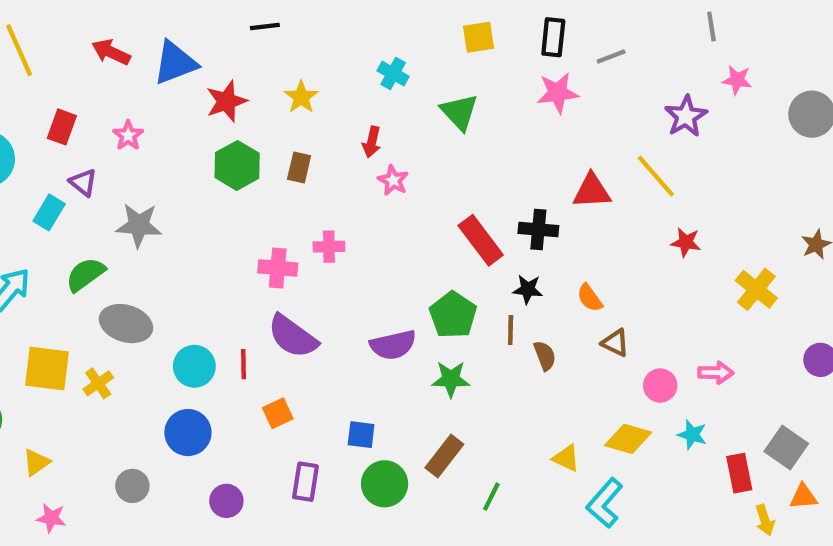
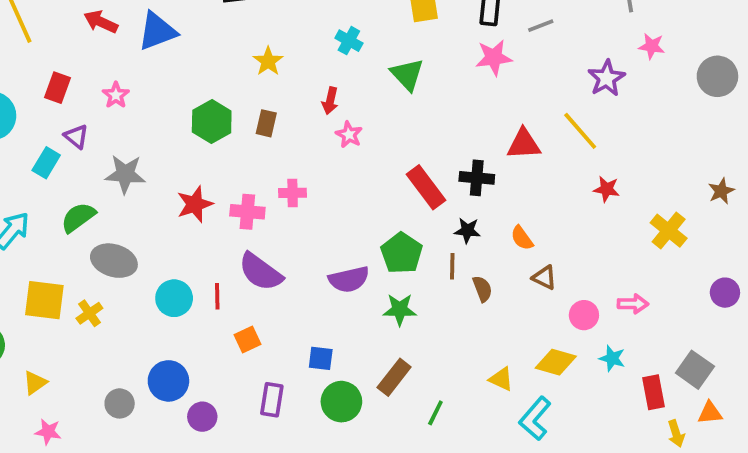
red star: (226, 101) -> (195, 204), moved
blue circle: (188, 433) -> (168, 381), moved

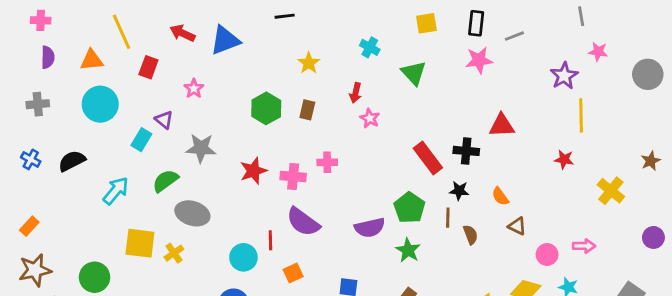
red rectangle: (58, 88) -> (148, 67), moved
yellow line: (580, 131) -> (581, 115), moved, turned 40
cyan circle: (174, 298) -> (243, 257), moved
green star: (400, 309) -> (408, 250), turned 30

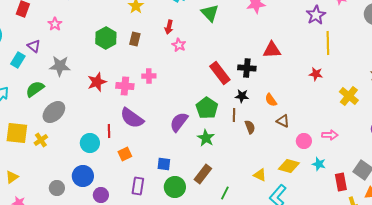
gray ellipse: (192, 213) -> (54, 112), turned -60
purple semicircle: (370, 228) -> (179, 122), turned 140

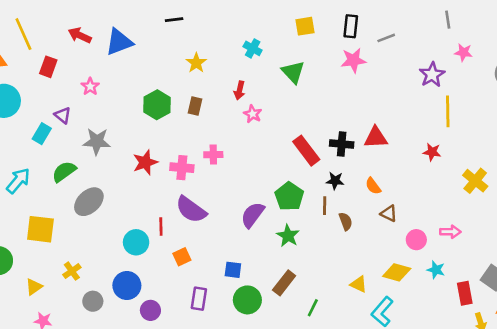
red triangle: (272, 50) -> (376, 138), moved
yellow cross: (41, 140) -> (72, 271), moved

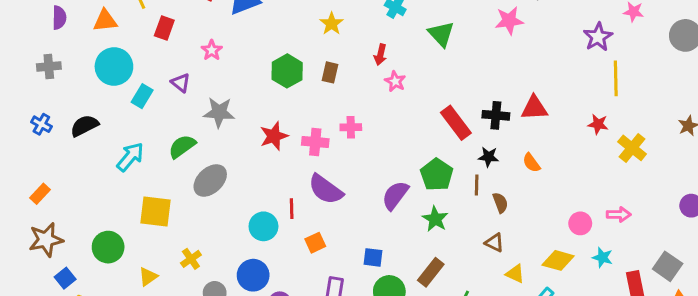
cyan rectangle: (42, 134) -> (142, 96), moved
yellow cross: (475, 181) -> (632, 148), moved
brown triangle: (389, 213) -> (494, 243), moved

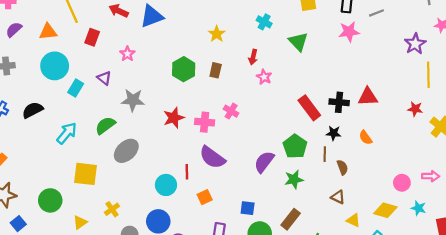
purple semicircle: (59, 18) -> (14, 30), turned -133
pink cross: (351, 127) -> (231, 111), turned 32
green star: (435, 219) -> (294, 179), turned 30

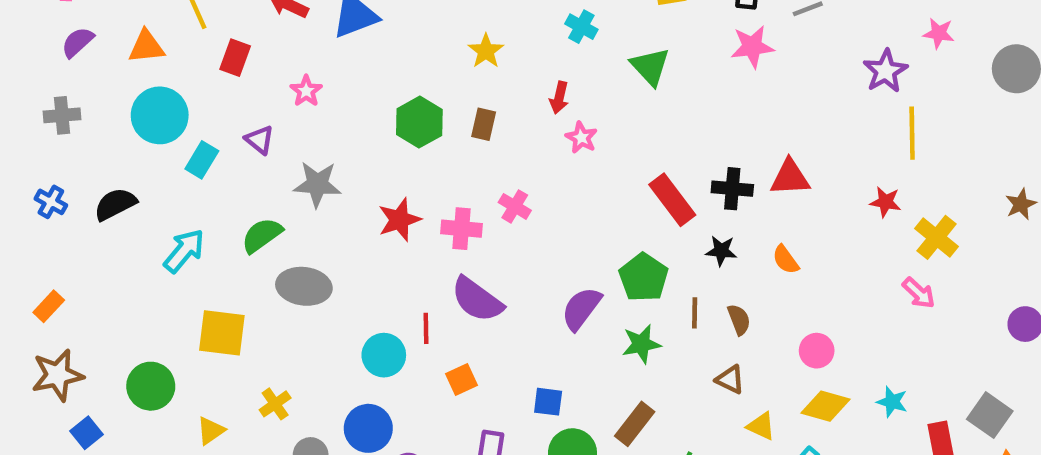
gray ellipse: (126, 151) -> (304, 286), turned 50
brown line: (325, 154) -> (695, 313), moved
pink arrow: (431, 176) -> (919, 293), moved, turned 42
pink circle: (402, 183) -> (817, 351), moved

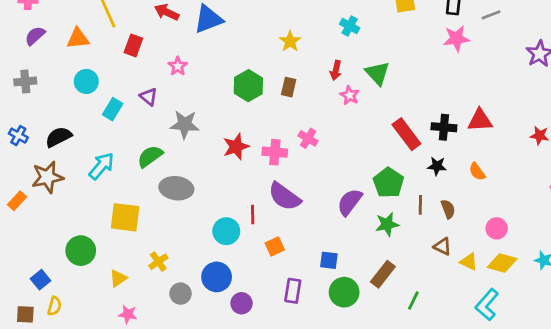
green triangle: (650, 67) -> (377, 73), moved
cyan circle: (160, 115) -> (86, 81), size x0.7
brown star: (58, 375) -> (47, 177), moved
yellow triangle: (761, 426) -> (469, 262), moved

